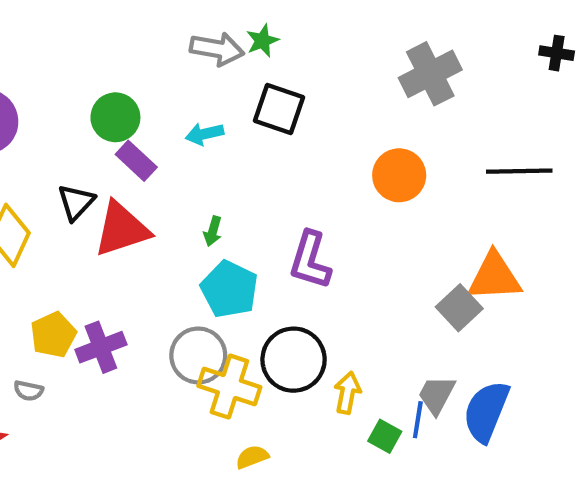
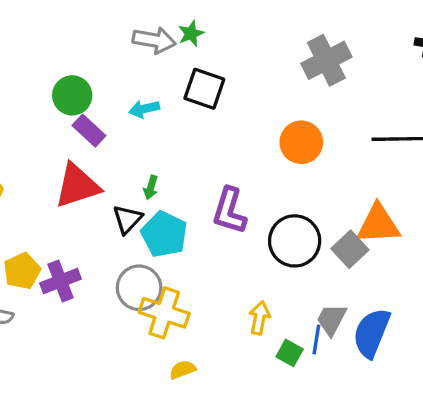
black triangle: (76, 202) -> (127, 219), moved
black circle: (294, 360) -> (295, 241), moved

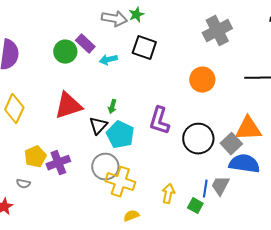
purple rectangle: (89, 131) -> (85, 44), moved
yellow arrow: (259, 318) -> (168, 194), moved
blue semicircle: (372, 333) -> (244, 164), moved, turned 76
blue line: (316, 340) -> (205, 189), moved

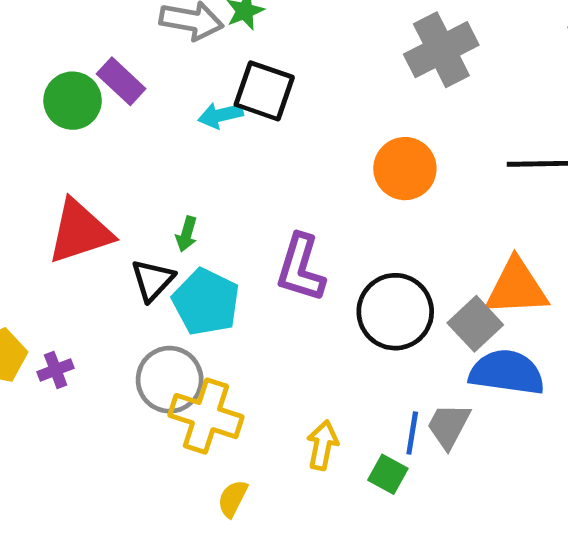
cyan arrow: (108, 60) -> (221, 115), moved
purple cross: (58, 163) -> (56, 370), size x0.6
yellow semicircle: (131, 216) -> (233, 499), turned -42

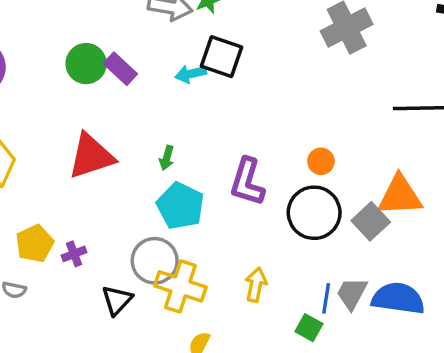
purple rectangle: (121, 81) -> (120, 69), moved
orange circle: (405, 169) -> (321, 161), moved, size x0.6
black triangle: (153, 280) -> (117, 300), moved
blue semicircle: (507, 372) -> (398, 298), moved
yellow arrow: (322, 445) -> (256, 285), moved

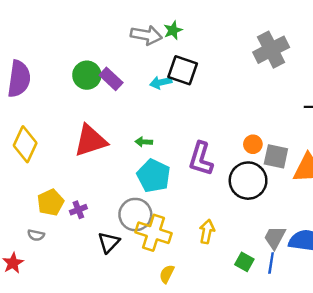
green arrow: (167, 158) -> (144, 142), turned 77
gray square: (371, 221) -> (276, 156), moved, turned -35
blue line: (326, 298) -> (271, 263), moved

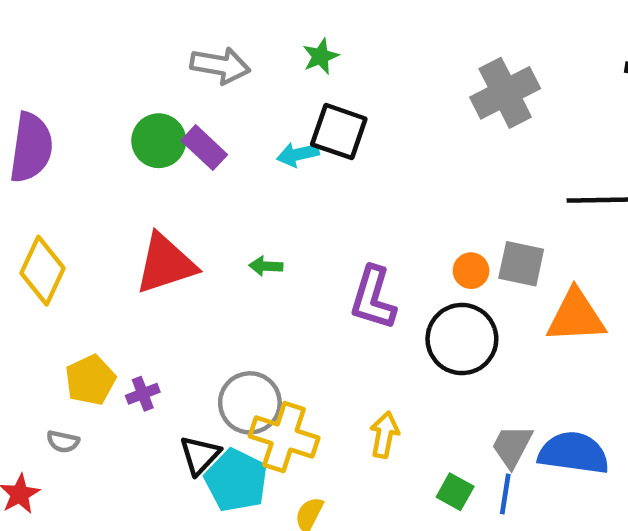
gray arrow: (146, 35) -> (220, 65), moved
gray square: (276, 156) -> (521, 264), moved
cyan pentagon: (154, 176) -> (236, 480), moved

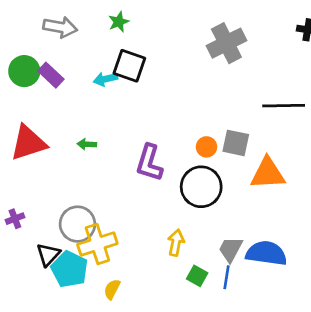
yellow arrow: (384, 435) -> (176, 243), moved
yellow cross: (284, 437) -> (97, 244), turned -36

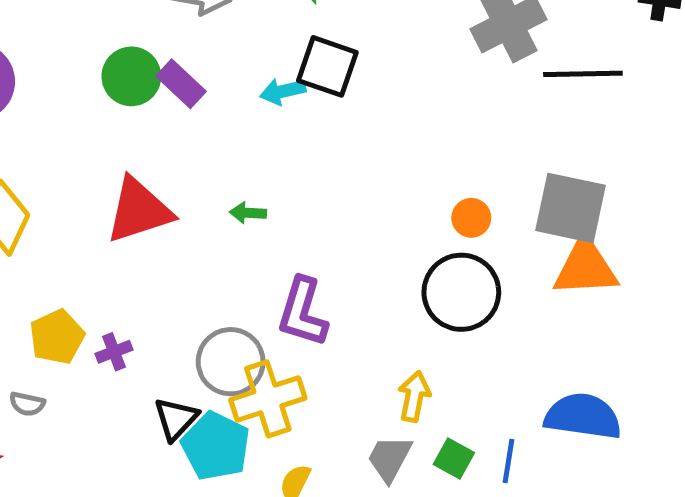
black line: (284, 106) -> (583, 74), moved
gray square: (236, 143) -> (571, 208), moved, size x1.4
purple L-shape: (149, 163) -> (303, 312), moved
gray trapezoid: (230, 249) -> (389, 458), moved

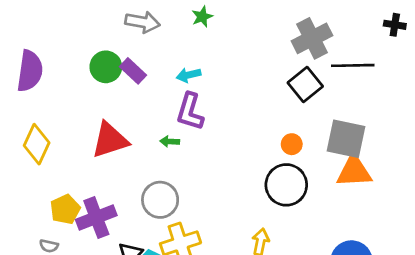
black square: (327, 66) -> (305, 84), moved, turned 32
purple L-shape: (303, 312) -> (190, 112), moved
purple cross: (114, 352) -> (96, 217), size x2.0
gray circle: (231, 362) -> (160, 200), moved

